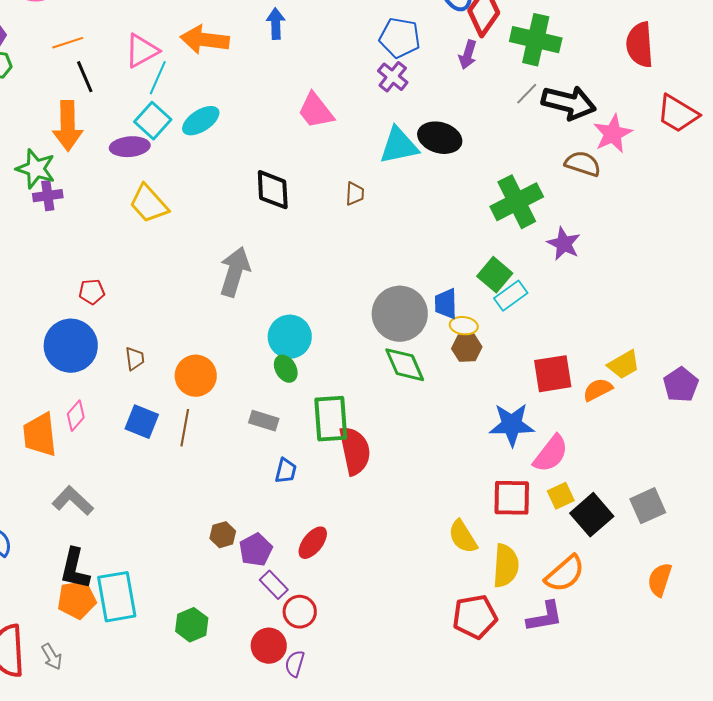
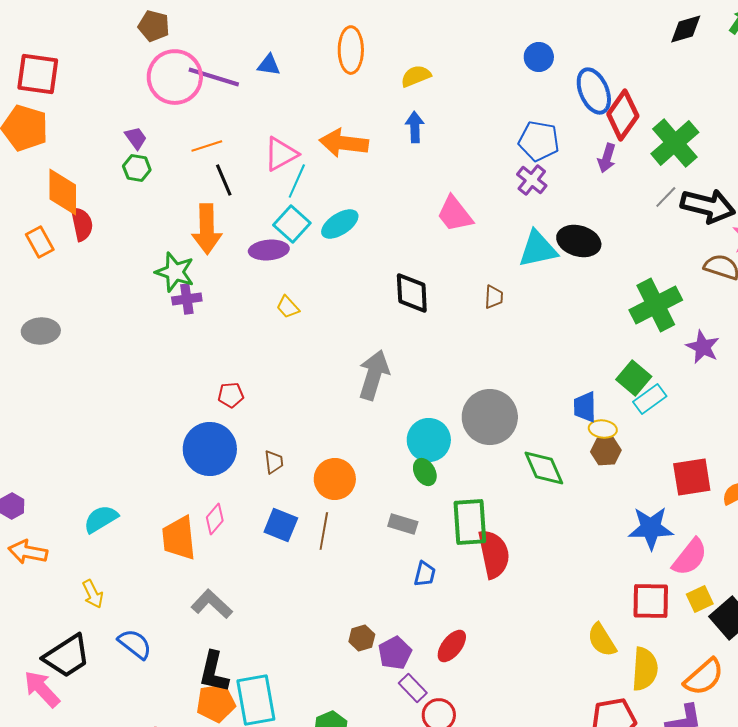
green cross: (536, 40) -> (675, 143), turned 36
yellow trapezoid: (149, 204) -> (288, 307), size x0.6
gray circle: (400, 314) -> (490, 417), moved

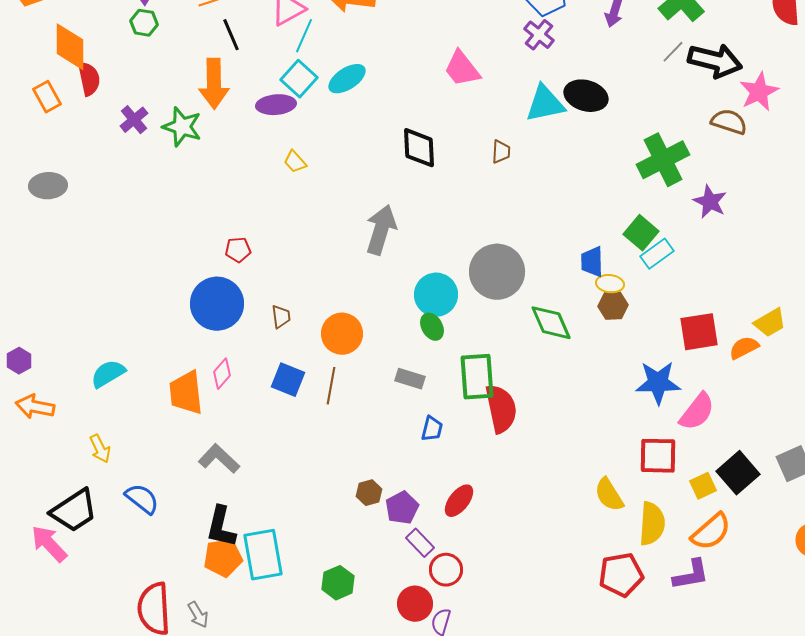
purple cross: (187, 299) -> (134, 120), moved, turned -32
yellow square: (700, 599) -> (703, 486), moved

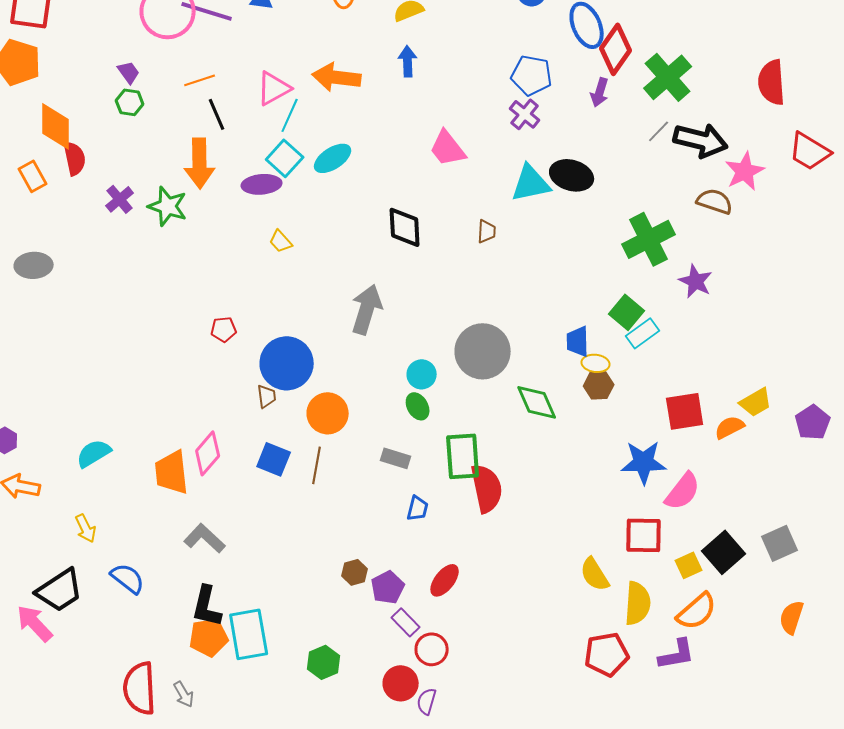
cyan circle: (436, 295) -> (422, 374), size x0.7
blue circle: (217, 304) -> (287, 363), moved
pink diamond: (222, 374) -> (208, 453), size x1.4

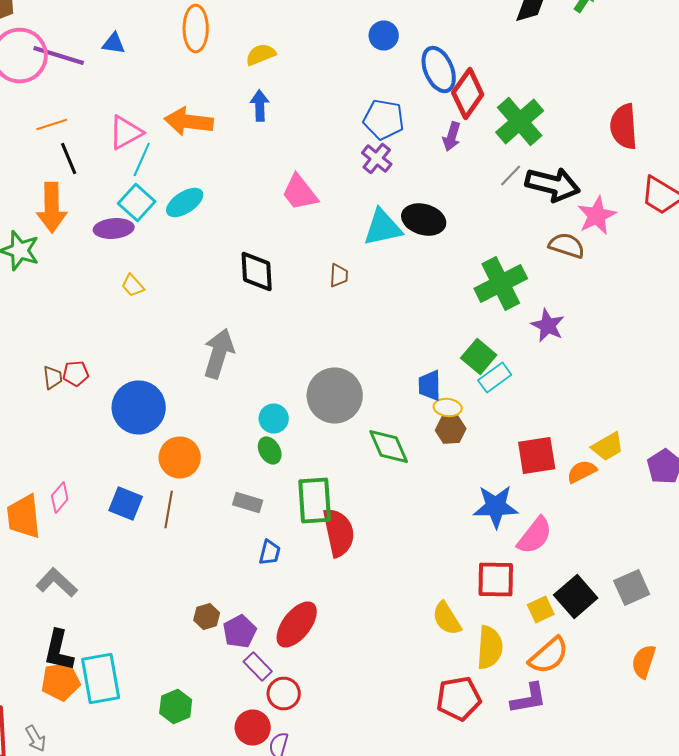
brown trapezoid: (267, 396) -> (53, 378), moved
pink diamond: (208, 453) -> (60, 498), size x0.7
red ellipse: (445, 580) -> (297, 624), size x1.4

